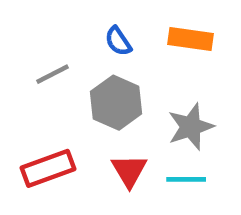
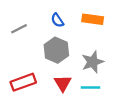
gray line: (52, 74) -> (19, 29), moved

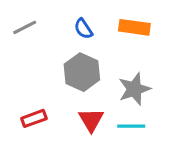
gray line: (19, 29) -> (25, 27), moved
red rectangle: (23, 82) -> (34, 118), size x0.7

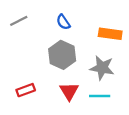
orange rectangle: (134, 27) -> (110, 34), moved
gray star: (134, 89) -> (102, 68), turned 30

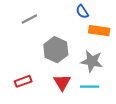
gray line: (19, 21) -> (29, 19), moved
blue semicircle: (63, 22) -> (82, 12), moved

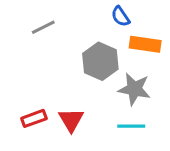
gray hexagon: (56, 50) -> (100, 61), moved
red triangle: (62, 82) -> (71, 120), moved

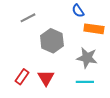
gray hexagon: (100, 61) -> (52, 41), moved
red rectangle: (34, 118) -> (22, 77), turned -35

